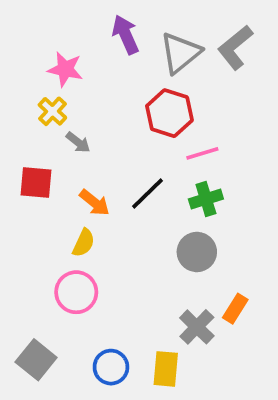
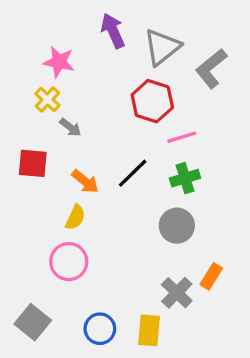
gray L-shape: (235, 47) -> (211, 68), moved

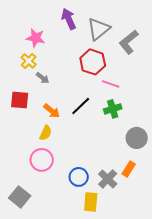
pink line: (182, 137) -> (111, 84), turned 36
gray circle: (177, 226) -> (137, 138), moved
blue circle: (100, 329) -> (79, 177), moved

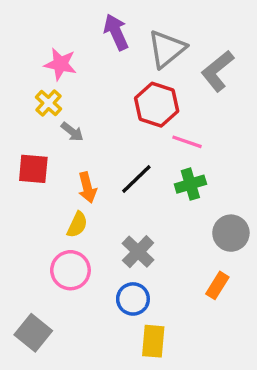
orange arrow: (52, 111) -> (87, 187), turned 36
gray cross: (108, 179) -> (138, 252), moved

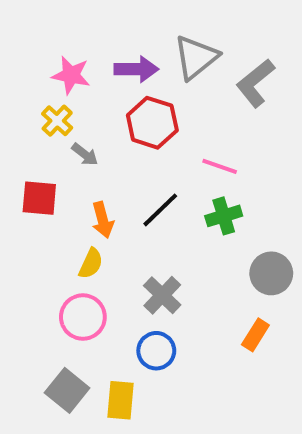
purple arrow: (116, 32) -> (136, 69), moved, turned 114
red hexagon: (157, 105) -> (152, 123), moved
gray square: (33, 333) -> (67, 390), moved
yellow rectangle: (153, 341) -> (121, 400), moved

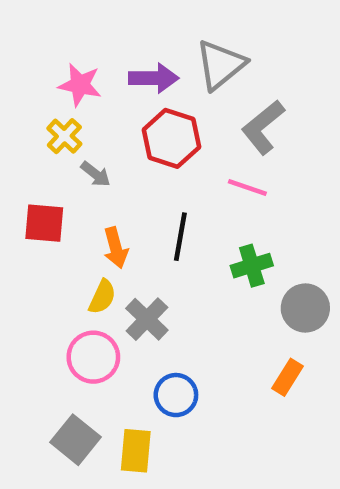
gray L-shape: (255, 83) -> (263, 127), moved
black line: (160, 210) -> (180, 237), turned -36
green cross: (224, 216) -> (252, 266), moved
gray cross: (162, 295) -> (147, 319), moved

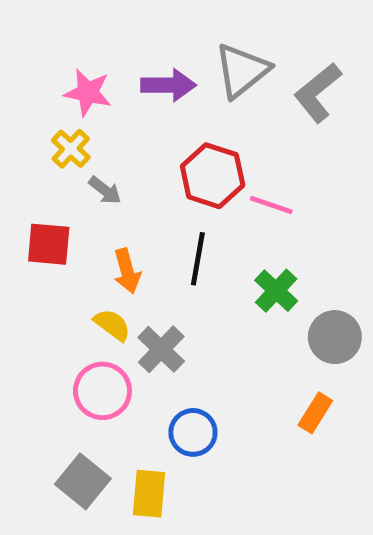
gray L-shape: (263, 127) -> (318, 93), moved
red hexagon: (171, 138) -> (213, 176), moved
green cross: (252, 266) -> (276, 291), turned -30
yellow semicircle: (102, 297) -> (112, 325), turned -78

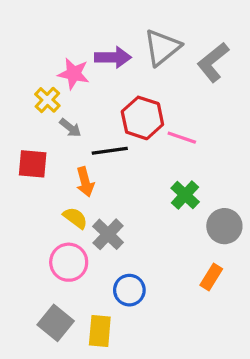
pink star: (88, 93) -> (74, 74), moved
black line: (198, 259) -> (110, 151), moved, turned 72

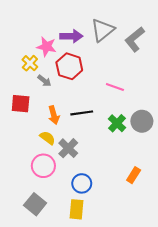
red hexagon: (142, 118) -> (69, 66), moved
black line: (110, 151) -> (82, 113), moved
gray circle: (224, 226) -> (142, 121), moved
yellow rectangle: (100, 331) -> (77, 209), moved

